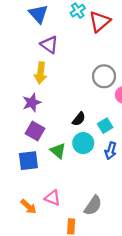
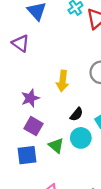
purple triangle: (49, 45) -> (21, 43), moved
yellow arrow: (41, 73) -> (63, 81), moved

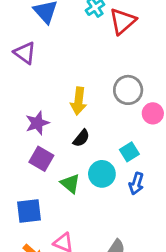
black semicircle: (77, 114) -> (81, 138), moved
blue square: (27, 155) -> (29, 211), moved

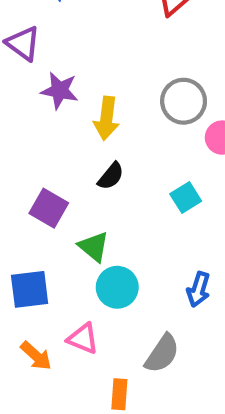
purple star: (37, 123) -> (59, 90), moved, turned 30
cyan circle: (102, 174) -> (117, 287), moved
blue arrow: (136, 184) -> (199, 289), moved

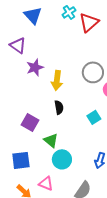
purple star: (59, 90) -> (35, 67), turned -30
black semicircle: (111, 176) -> (59, 107), turned -48

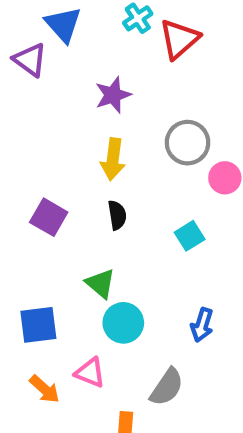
purple triangle: (18, 45) -> (30, 60), moved
purple star: (35, 67) -> (113, 95), moved
purple square: (30, 122) -> (49, 217), moved

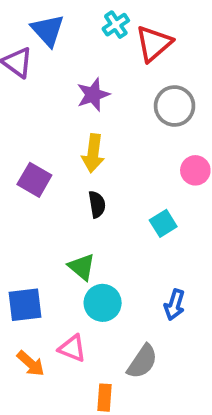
gray circle: (188, 143) -> (175, 106), moved
purple square: (49, 217) -> (34, 180), moved

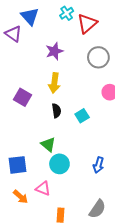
cyan square: (163, 223) -> (82, 116), moved
gray semicircle: (142, 362) -> (97, 209), moved

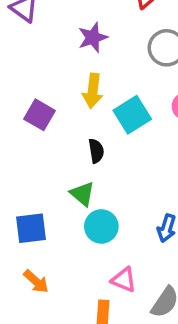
black semicircle: (56, 111) -> (96, 151), moved
cyan square: (82, 116) -> (132, 115), moved, size x1.5
pink triangle: (43, 189) -> (124, 280), moved

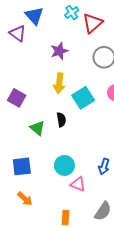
purple square: (39, 115) -> (17, 98), moved
green triangle: (82, 194) -> (37, 128), moved
pink triangle: (124, 280) -> (78, 184), moved

